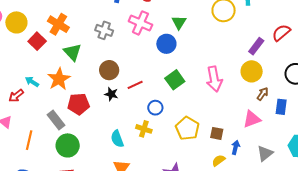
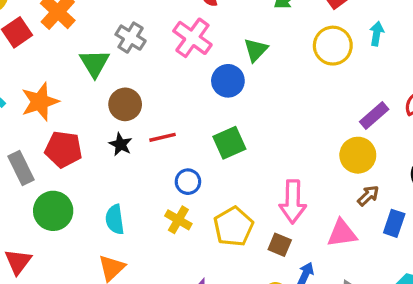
green triangle: (72, 52) -> (95, 63), moved
pink arrow: (214, 79) -> (293, 202), moved
yellow cross: (144, 129) -> (178, 220), moved
green circle: (68, 145) -> (53, 211), moved

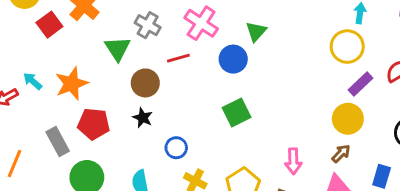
yellow circle: (333, 46) -> (347, 47), moved
red line: (163, 137) -> (178, 58), moved
blue circle: (188, 182) -> (176, 148), moved
brown arrow: (368, 196) -> (341, 153), moved
pink arrow: (293, 202) -> (293, 161), size x0.7

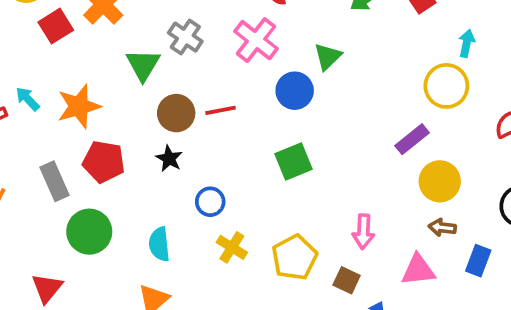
red line: (178, 58) -> (220, 110), moved
purple rectangle: (361, 84) -> (412, 139), moved
brown arrow: (341, 153) -> (442, 228), moved, turned -132

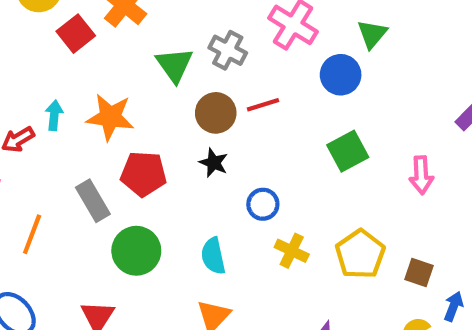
gray cross: (185, 37) -> (228, 50), moved
cyan arrow: (28, 99) -> (54, 115), turned 56
orange star: (79, 106) -> (110, 117), turned 30
pink arrow: (363, 232) -> (421, 175), moved

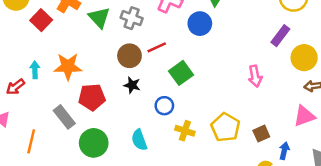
green triangle: (174, 65) -> (99, 17), moved
green square: (348, 151) -> (181, 73), moved
brown square: (419, 273) -> (261, 134), turned -35

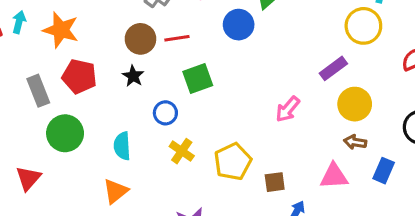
pink arrow: (255, 76) -> (288, 109), turned 35

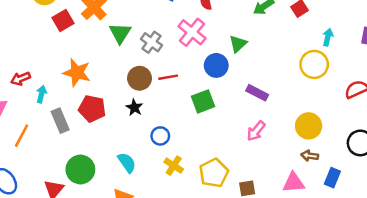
cyan arrow: (19, 22) -> (41, 94), moved
purple rectangle: (333, 68) -> (257, 93), moved, turned 65
green square: (198, 79) -> (203, 101), moved
green circle: (65, 133) -> (80, 170), moved
cyan semicircle: (122, 146) -> (127, 163), turned 150

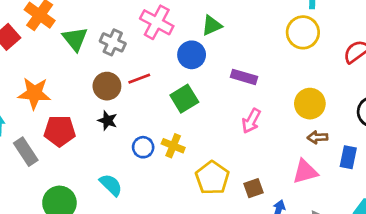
green triangle: (238, 44) -> (212, 26), turned 30
yellow cross: (174, 166) -> (173, 146), moved

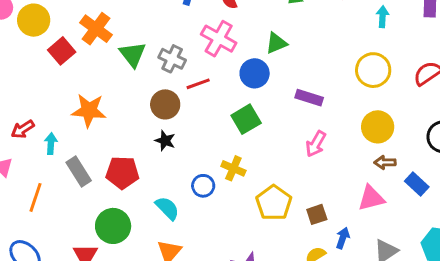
yellow circle: (303, 32) -> (373, 70), moved
red line: (139, 79) -> (198, 84), moved
red pentagon: (60, 131) -> (122, 173), moved
blue circle: (143, 147) -> (203, 186), moved
blue rectangle: (348, 157) -> (417, 184), turned -60

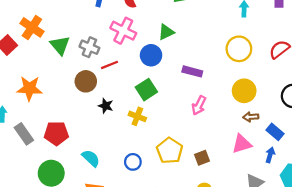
black star: (165, 141) -> (106, 106), moved
yellow cross: (233, 168) -> (137, 116), moved
blue circle: (203, 186) -> (133, 162), moved
blue arrow: (343, 238) -> (270, 155), moved

